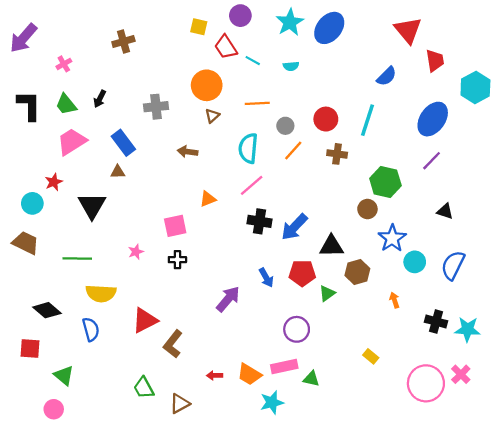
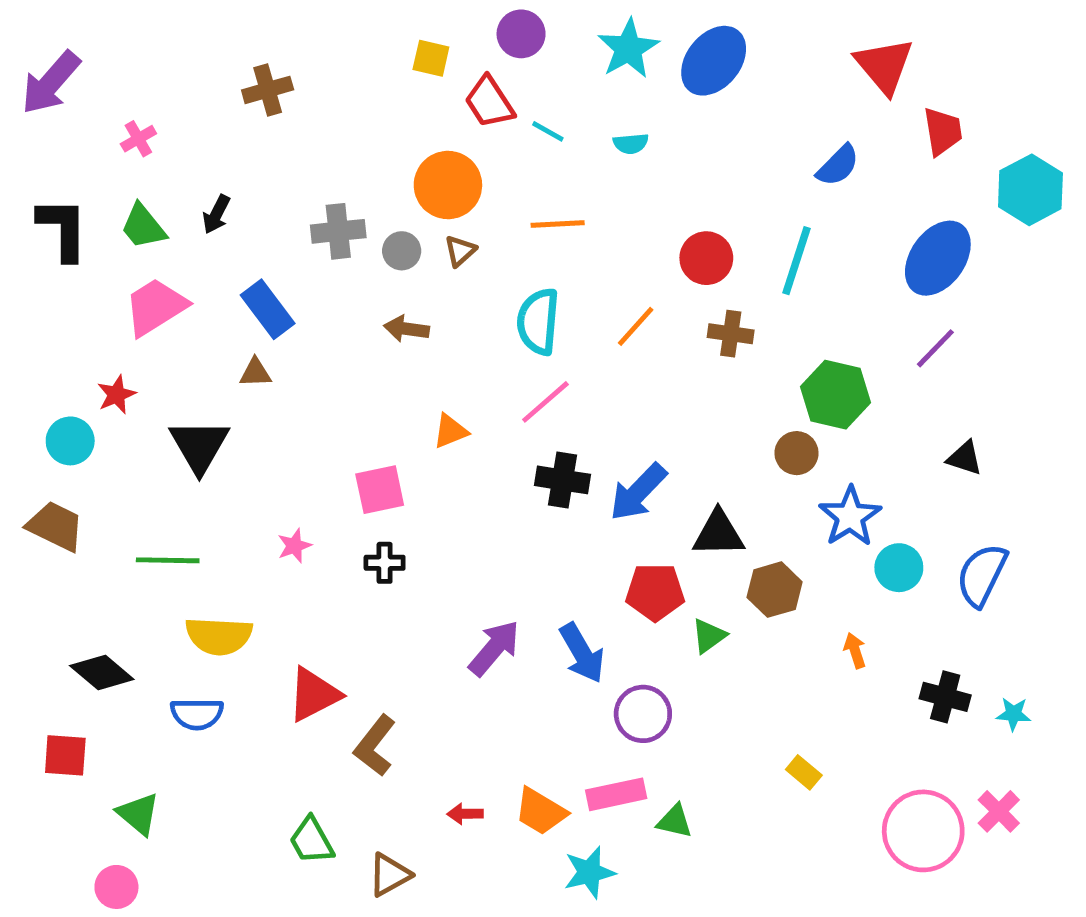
gray circle: (285, 126) -> (402, 251), moved
blue arrow: (266, 278) -> (582, 653), moved, size x1.4
blue semicircle: (91, 329) -> (197, 714), turned 105
cyan star: (468, 329) -> (1013, 714), size x0.6

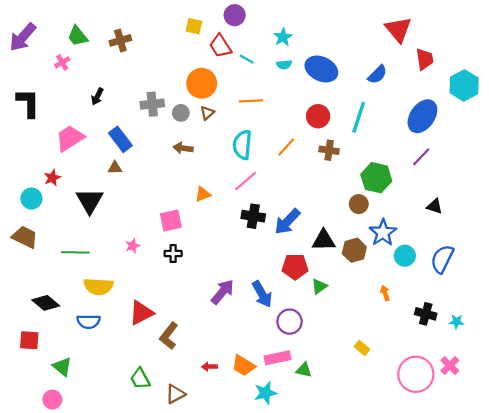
cyan star: (628, 49) -> (283, 37), moved, size x0.7
blue ellipse: (714, 61) -> (321, 69), moved, turned 76
green trapezoid: (143, 226) -> (78, 36), moved
brown hexagon: (775, 590) -> (354, 250), moved

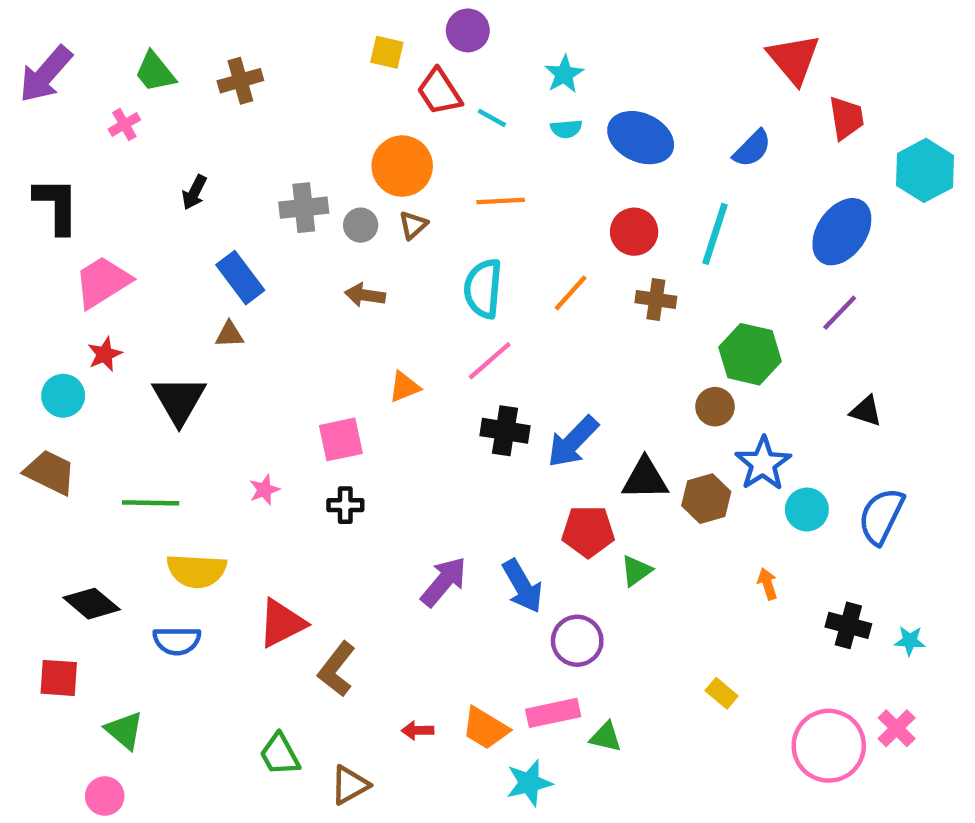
pink trapezoid: (70, 138) -> (102, 282), moved

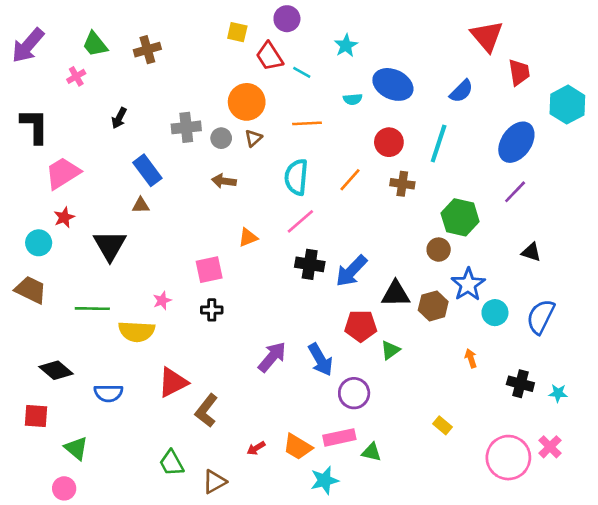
cyan semicircle: (566, 129) -> (353, 99), moved
yellow semicircle: (197, 571) -> (137, 331), moved
red arrow: (418, 730) -> (256, 448), turned -30

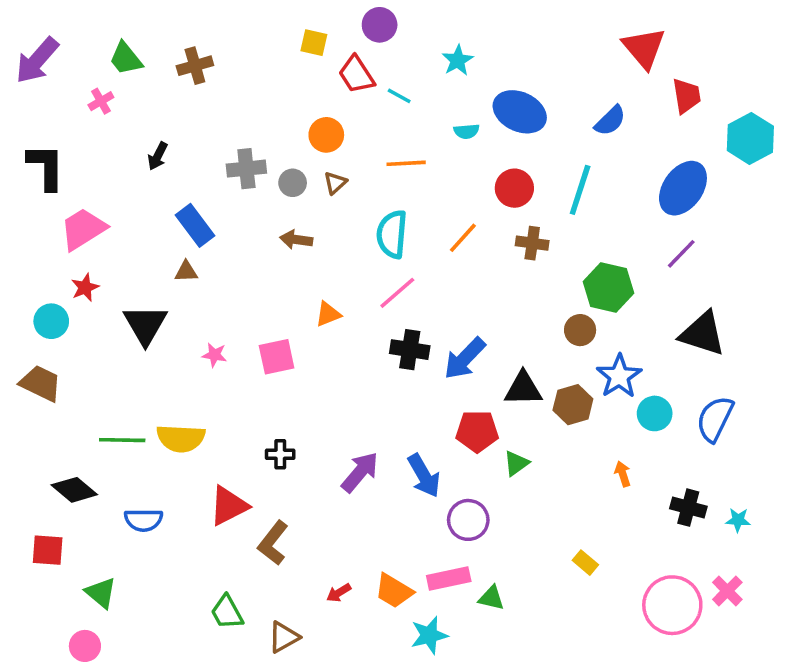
orange circle: (247, 102) -> (326, 135), size x0.7
black triangle: (531, 252) -> (703, 334), size x1.8
pink star: (162, 301) -> (214, 355), moved, turned 30
green line: (92, 309) -> (122, 440), moved
black cross: (212, 310) -> (280, 454), moved

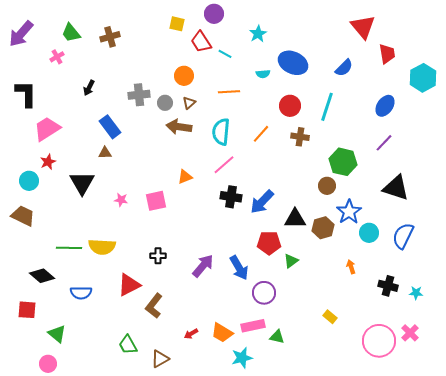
blue ellipse: (683, 188) -> (385, 106), size x0.7
brown arrow: (296, 240) -> (179, 127), moved, size x1.4

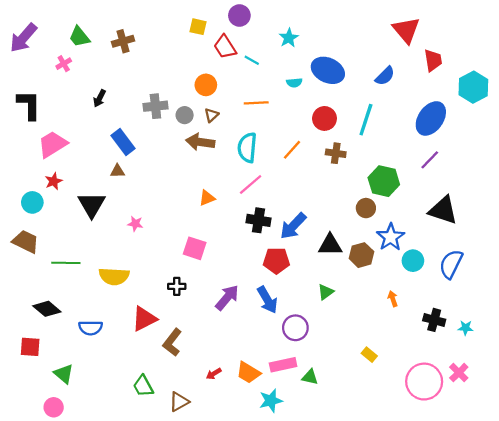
blue ellipse: (385, 106) -> (431, 118), size x1.4
pink square: (156, 201) -> (195, 248), moved, turned 30
red pentagon: (269, 243) -> (276, 261), moved
green line: (69, 248) -> (66, 263), moved

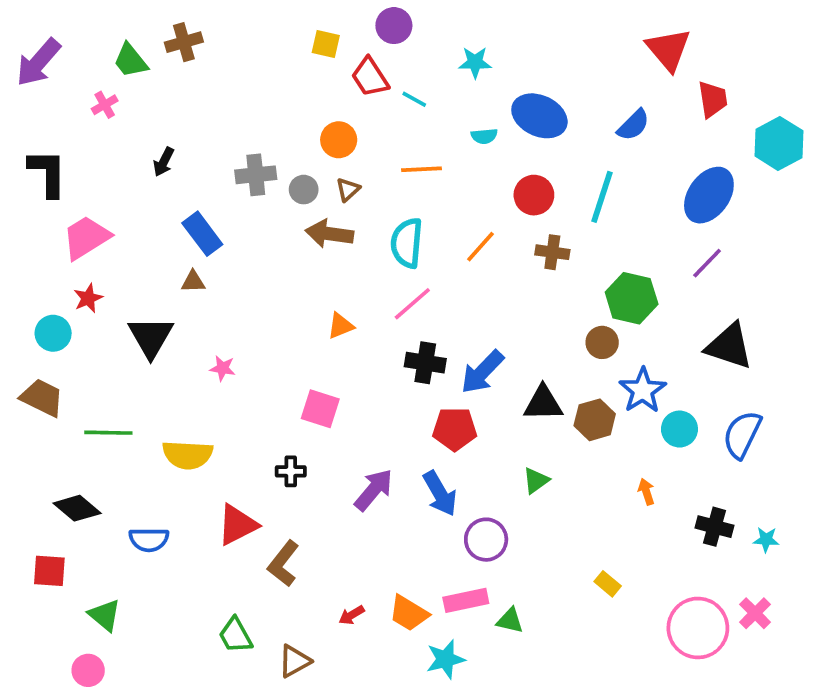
cyan star: (289, 38) -> (475, 62), turned 30
brown cross: (123, 41) -> (184, 42), moved

